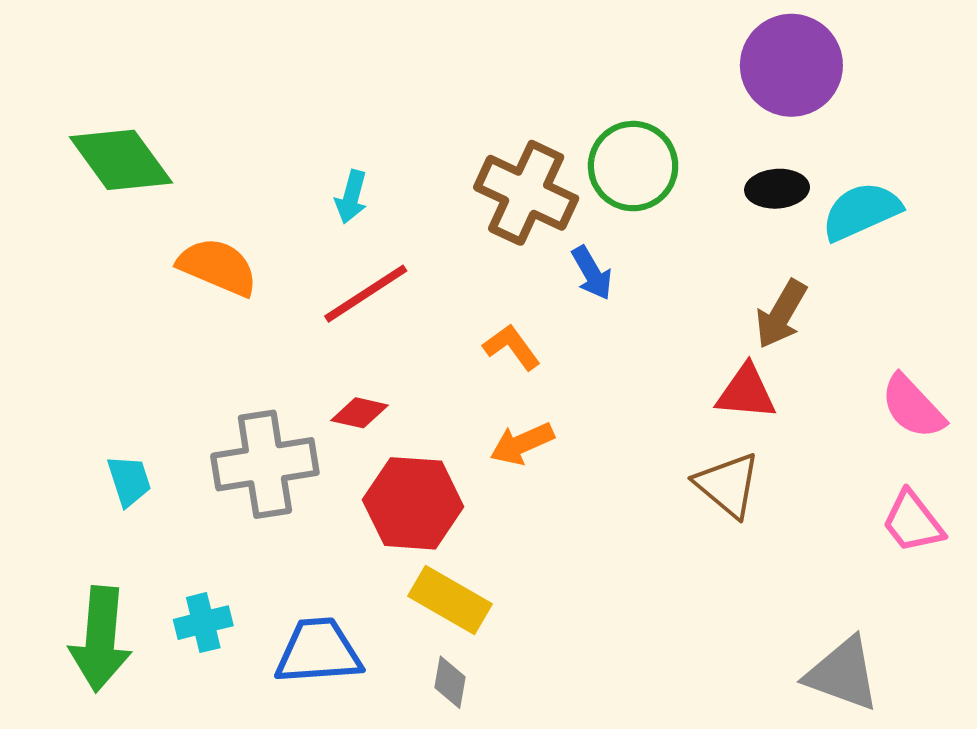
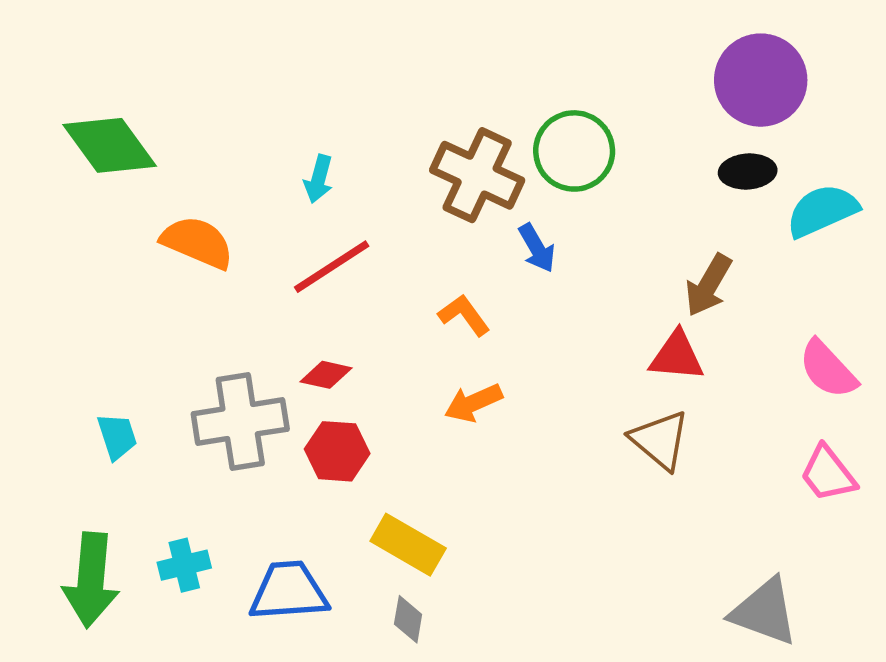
purple circle: (791, 65) -> (761, 80), moved
black ellipse: (777, 189) -> (748, 171), moved
cyan semicircle: (861, 211) -> (822, 211), moved
red hexagon: (413, 503) -> (337, 451), moved, size x0.7

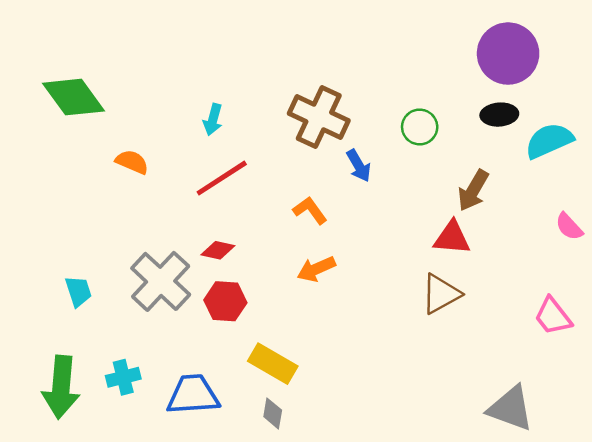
green circle: (574, 151) -> (420, 127), moved, size x0.7
orange semicircle: (197, 242) -> (132, 162), size x0.7
pink semicircle: (828, 369) -> (569, 227), moved, size x0.7
gray cross: (240, 421) -> (161, 281), turned -38
brown triangle: (660, 440) -> (441, 294), turned 51

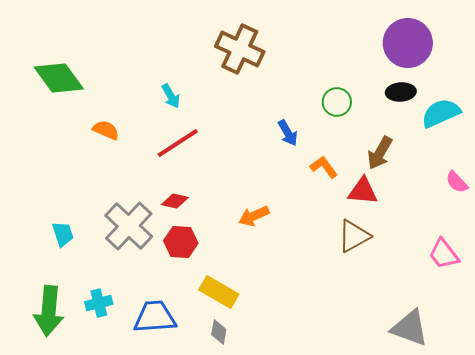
brown cross: (319, 117) -> (240, 49), moved
cyan arrow: (213, 120) -> (171, 96), turned -45
orange L-shape: (310, 210) -> (324, 167), moved

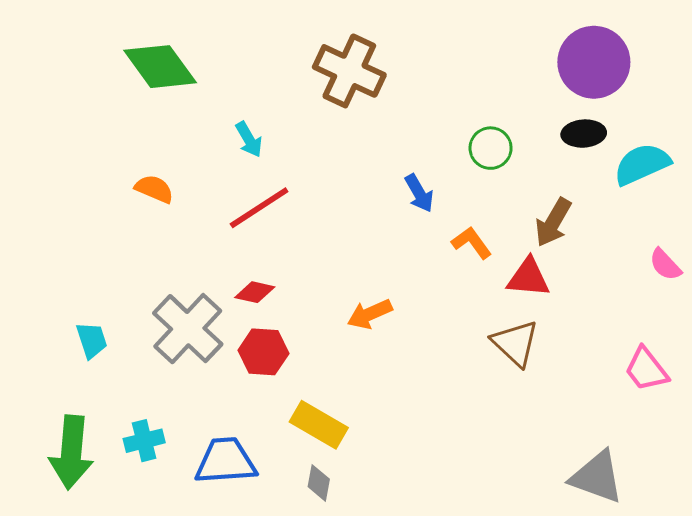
green diamond: (59, 78) -> (160, 67), moved
brown triangle: (354, 236) -> (515, 343), turned -48

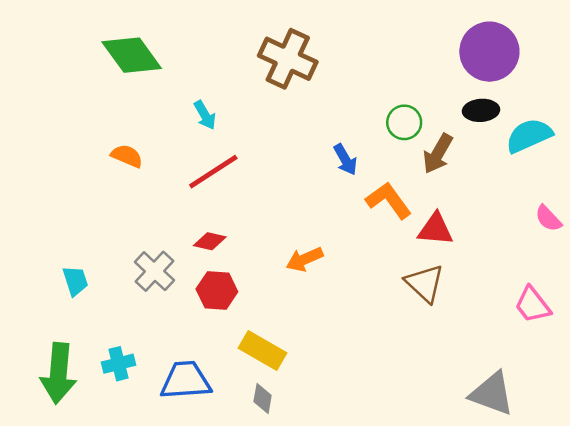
brown arrow: (553, 222) -> (438, 154), moved
orange L-shape: (472, 243) -> (389, 200), size x1.4
gray cross: (188, 329) -> (155, 271), size x0.7

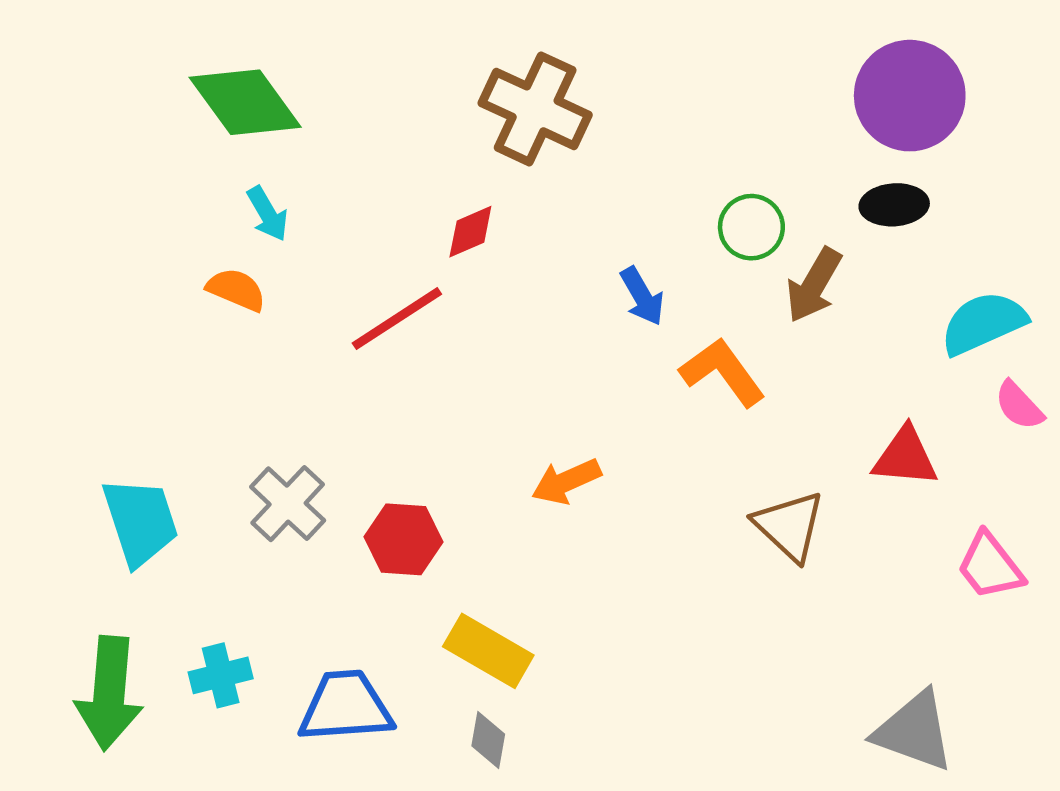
cyan arrow: (205, 115) -> (268, 214), moved
cyan semicircle: (529, 136) -> (983, 323), moved
red triangle: (435, 229) -> (905, 457), moved
red diamond: (210, 241) -> (470, 232), moved, turned -36
cyan trapezoid: (75, 281) -> (140, 521), size x1.6

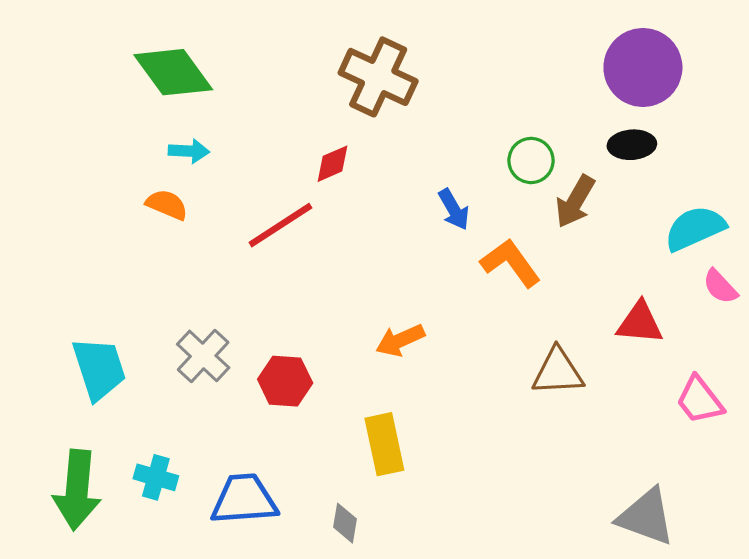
cyan arrow: (268, 214) -> (189, 151), turned -57
brown triangle: (789, 526) -> (558, 372), turned -46
yellow rectangle: (488, 651) -> (384, 444), moved, turned 48
cyan cross: (221, 675) -> (156, 477), turned 30

